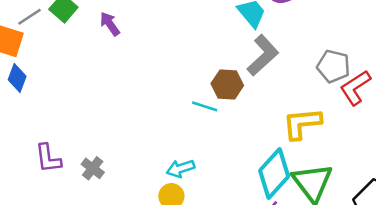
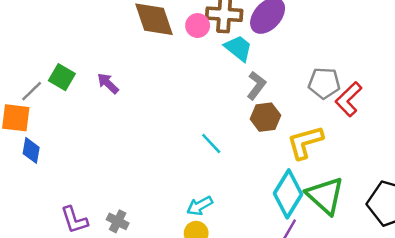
gray L-shape: (263, 55) -> (256, 85), size x0.7
brown hexagon: (227, 84) -> (265, 117), moved
cyan line: (205, 106) -> (211, 143), turned 40

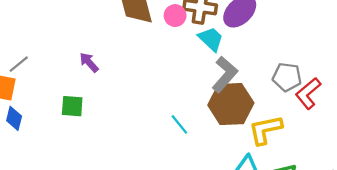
green square: (62, 77) -> (72, 106), moved, turned -30
gray L-shape: (256, 85) -> (225, 74), size x1.4
brown hexagon: (265, 117) -> (231, 104), size x1.6

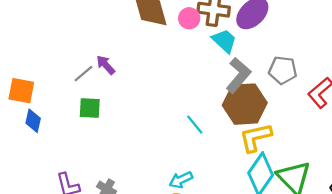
gray line: (19, 64) -> (83, 74), moved
gray pentagon: (287, 77) -> (283, 70), moved
yellow L-shape: (265, 130) -> (255, 137), moved

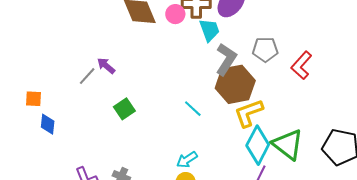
cyan trapezoid: (224, 41) -> (210, 30), turned 35
orange square: (21, 91) -> (33, 99), size x0.7
green square: (90, 108) -> (124, 109), moved, turned -30

